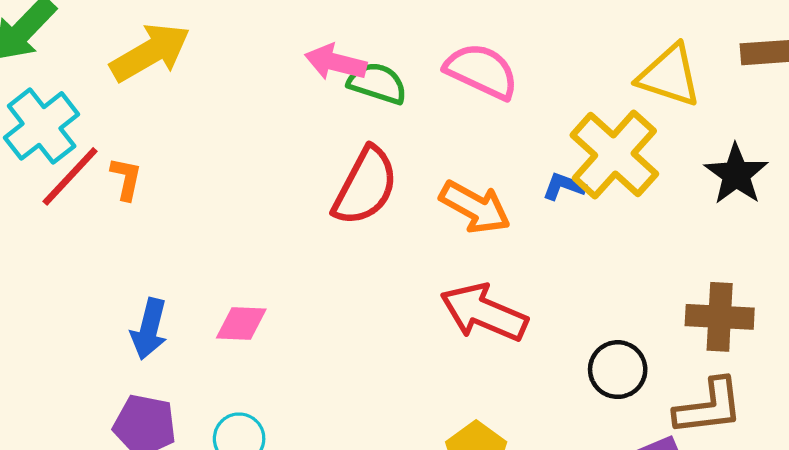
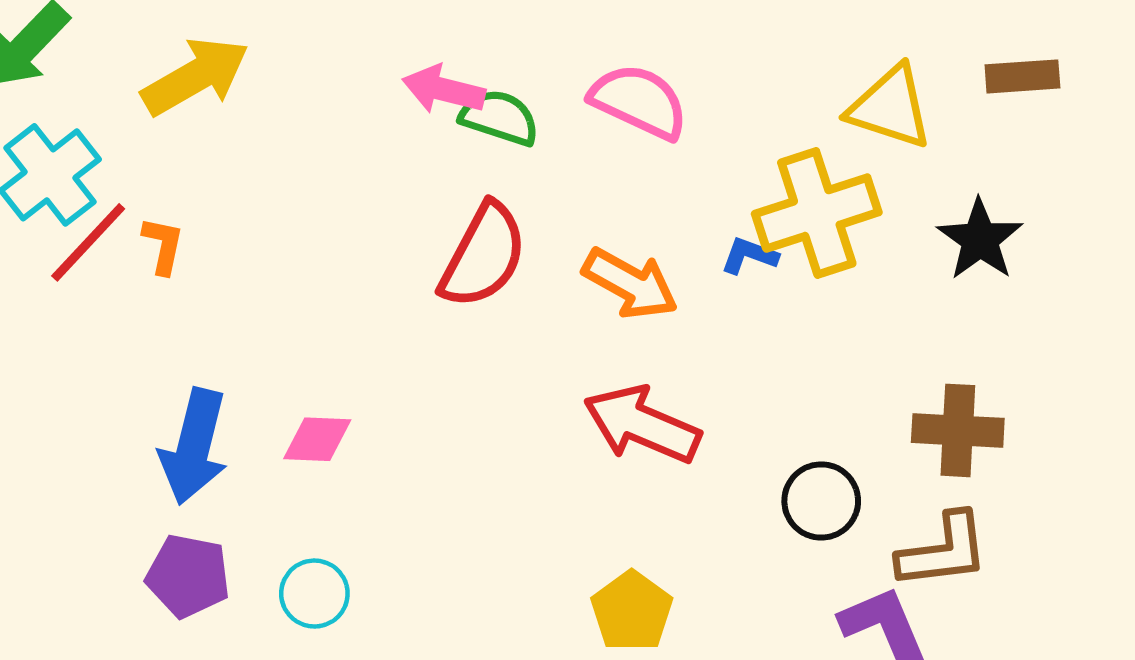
yellow cross: (614, 154) -> (817, 213), turned 30
blue arrow: (149, 329) -> (194, 447), size x1.4

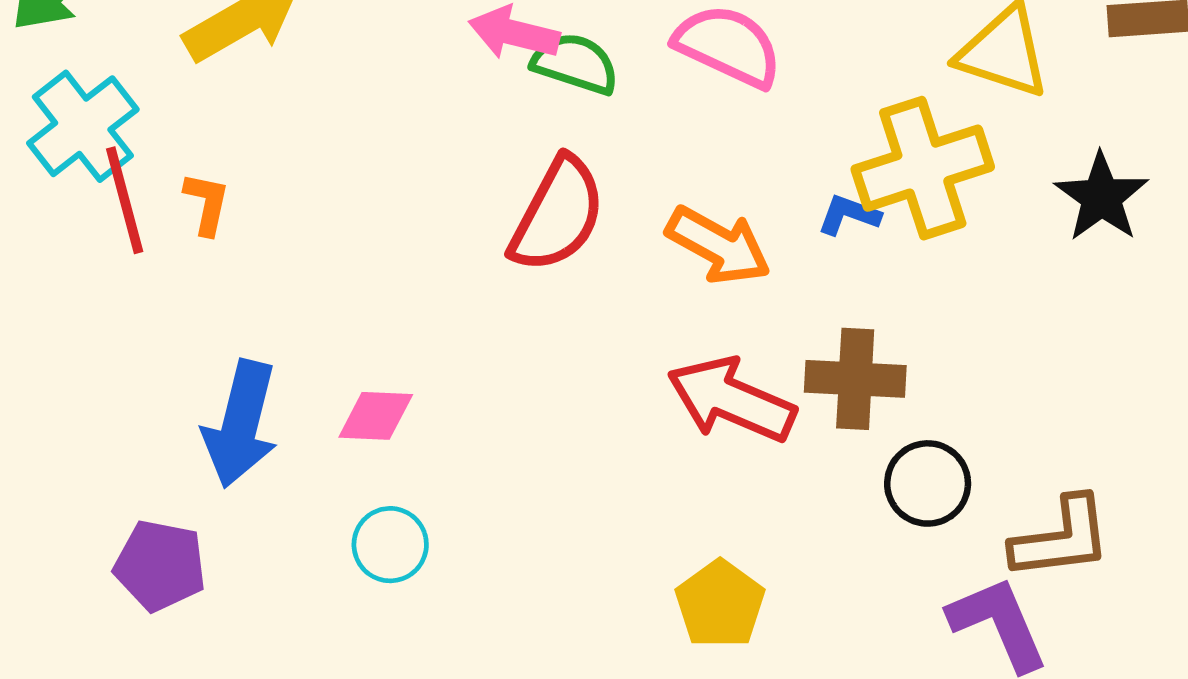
red line: (88, 242) -> (125, 200), turned -58
brown cross: (958, 430) -> (855, 379), moved
purple pentagon: (188, 576) -> (160, 566), moved
cyan circle: (314, 594) -> (390, 545), moved

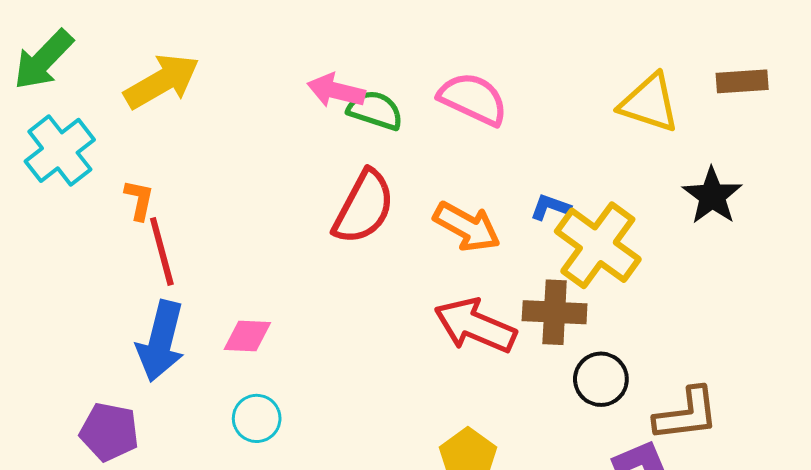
yellow cross: (923, 168) -> (598, 245), moved, turned -36
red line: (125, 200) -> (162, 251), moved

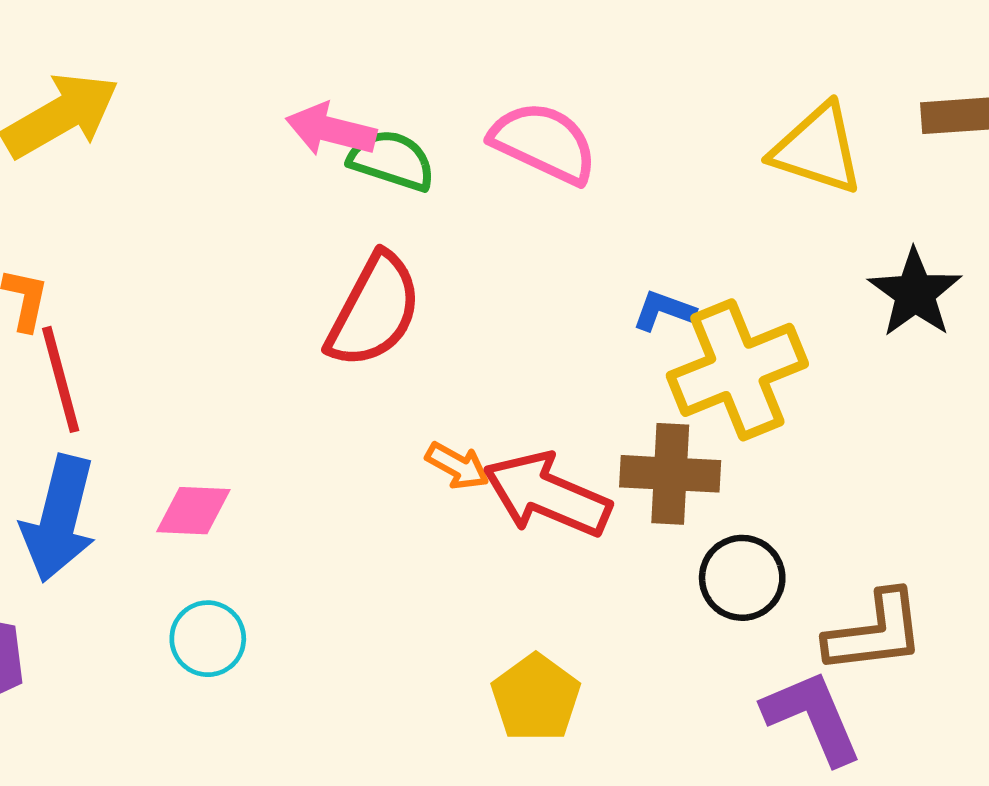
orange arrow: (467, 227) -> (457, 466), moved, size x0.6
yellow cross: (598, 245) -> (737, 370), turned 32

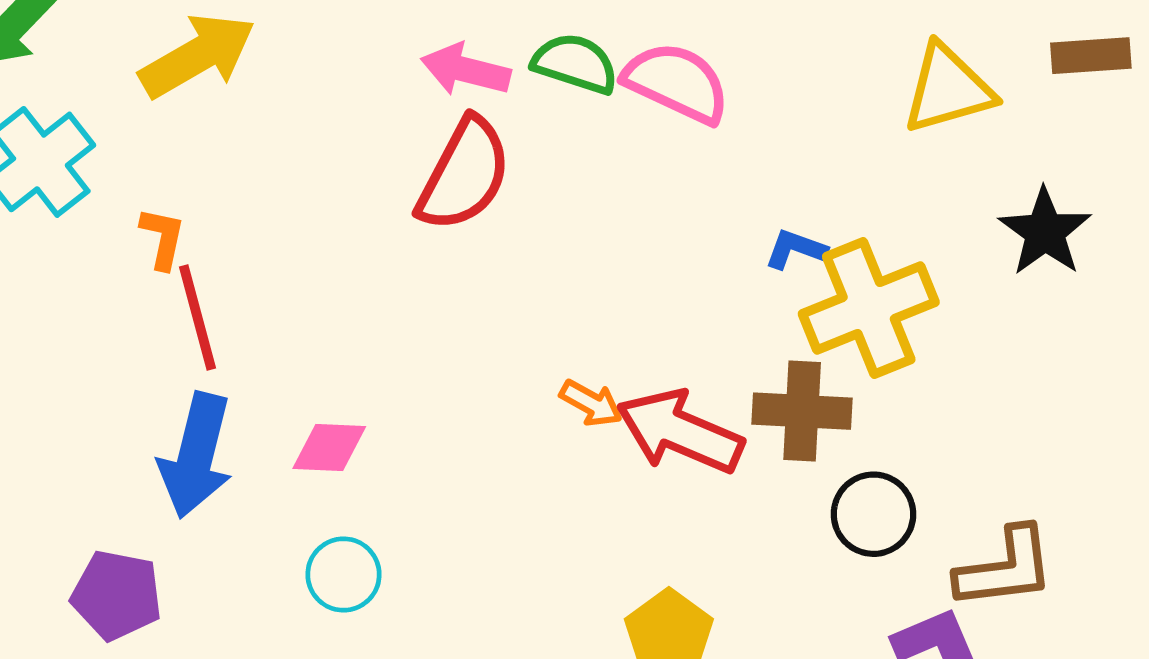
yellow triangle: (817, 149) -> (948, 89), turned -34
green semicircle: (392, 160) -> (575, 64), moved
red semicircle: (374, 311) -> (464, 175), moved

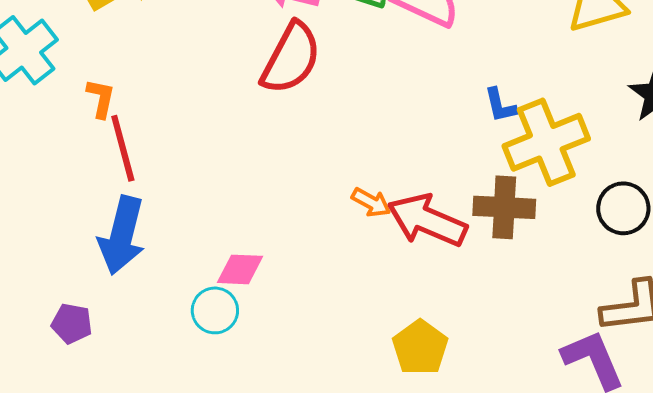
blue L-shape: (796, 249) -> (500, 105), turned -123
pink diamond: (329, 448) -> (240, 269), moved
black circle: (873, 514) -> (623, 208), moved
purple pentagon: (117, 595) -> (72, 323), size x0.7

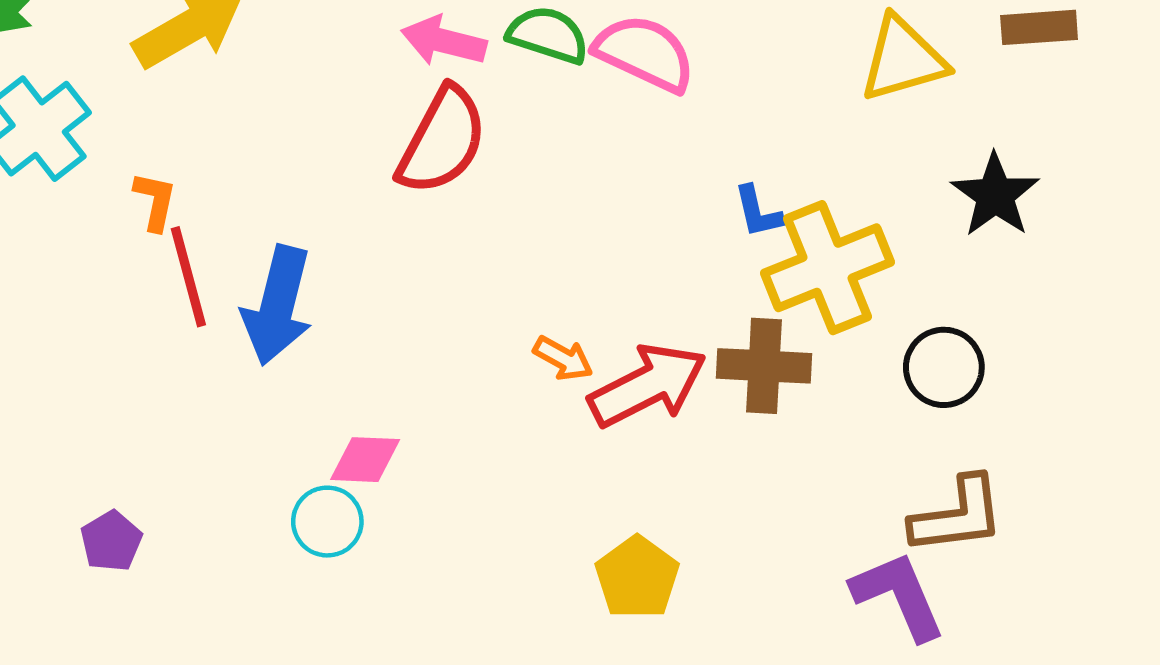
red arrow: (427, 220) -> (648, 386), turned 130
blue arrow: (122, 235) -> (277, 305), moved
purple pentagon: (72, 323) -> (111, 541), turned 30

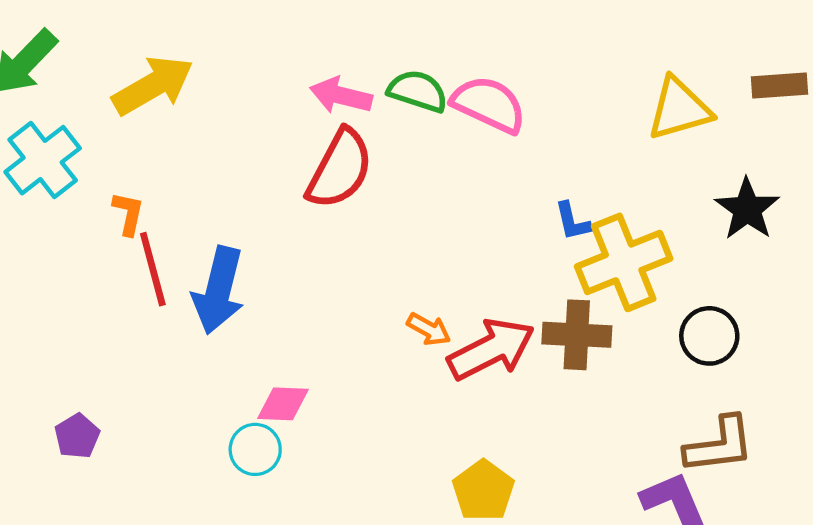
purple pentagon: (111, 541) -> (77, 436), moved

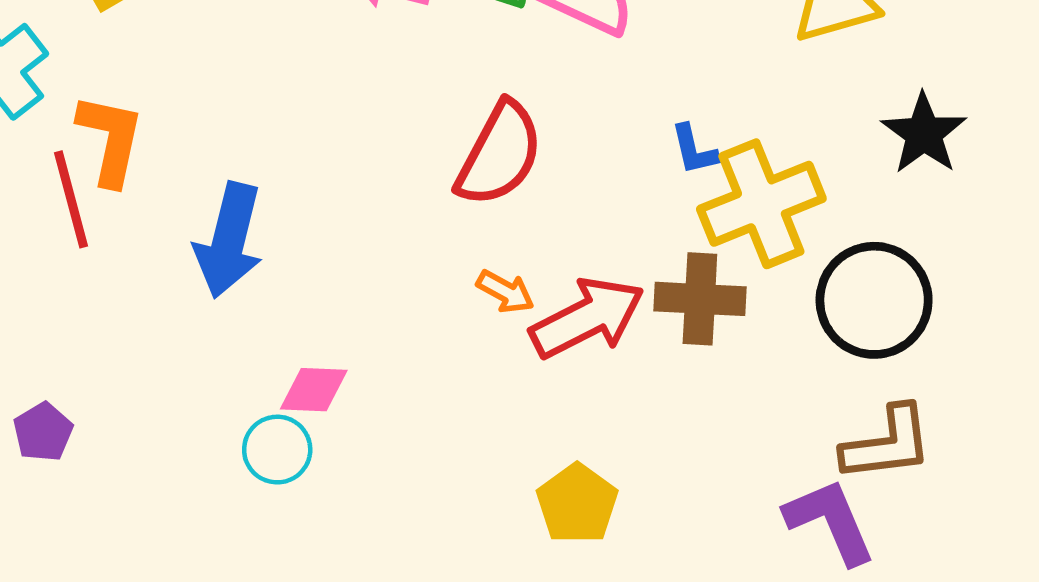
red semicircle: (340, 169) -> (500, 154), moved
orange L-shape: (128, 213) -> (110, 139), size x1.6
red line: (153, 269) -> (71, 199), moved
black circle: (709, 336) -> (874, 300), size x1.5

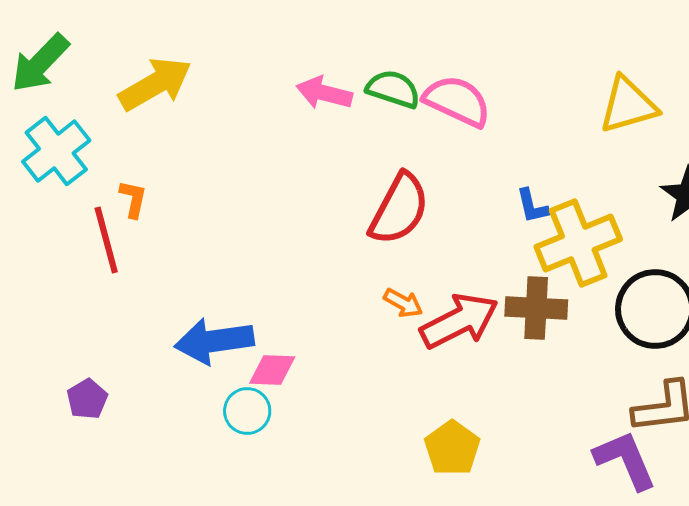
orange L-shape: (110, 139) -> (133, 199), size x0.6
blue arrow: (229, 240) -> (214, 341), moved, turned 68

